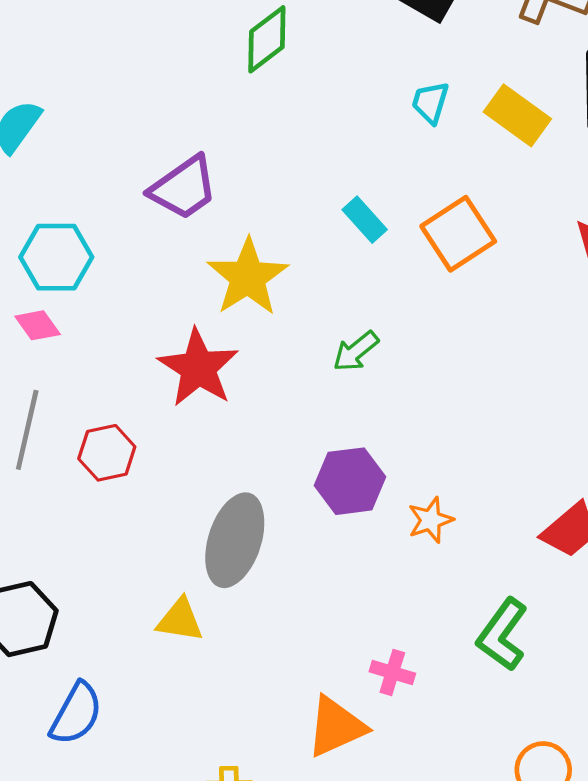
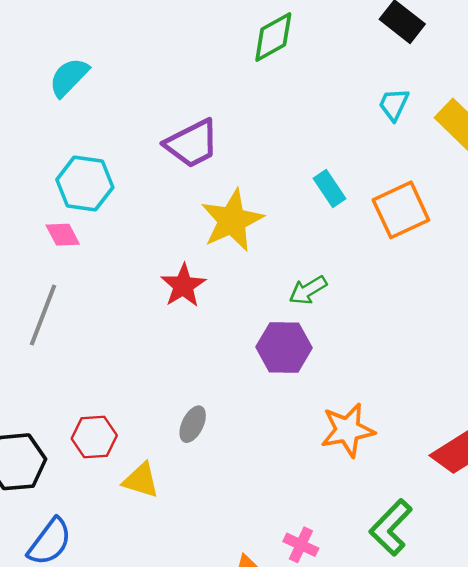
red star: (198, 368) -> (183, 286), size x0.7
red hexagon: (107, 453) -> (94, 437), moved
purple hexagon: (350, 481) -> (284, 347), moved
orange star: (430, 520) -> (348, 430), size x1.5
gray ellipse: (235, 540) -> (193, 424), size x0.5

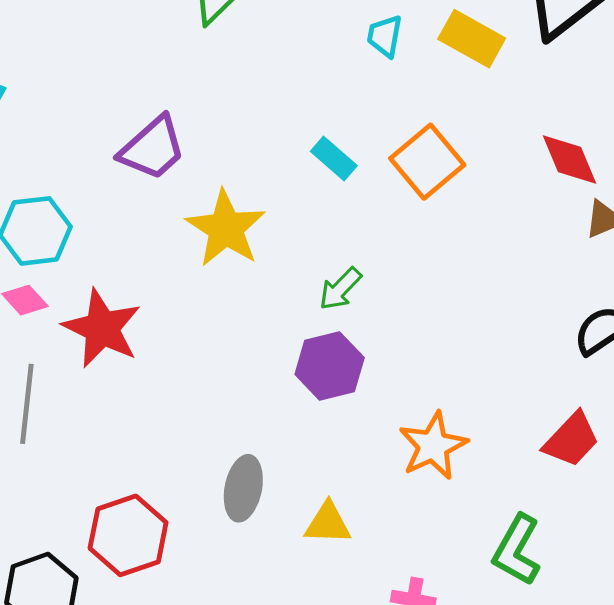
red star: (183, 286) -> (102, 328), moved, size x1.4
gray ellipse: (193, 424) -> (243, 488), size x1.4
red hexagon: (94, 437) -> (128, 535), size x1.4
yellow triangle: (141, 480) -> (328, 523), moved

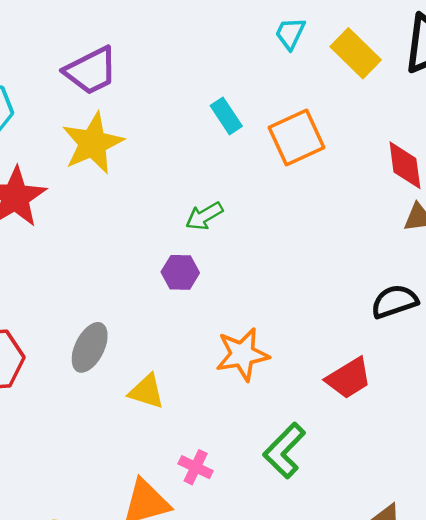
yellow star: (226, 228) -> (93, 143), moved
purple hexagon: (330, 366) -> (180, 272), size x0.7

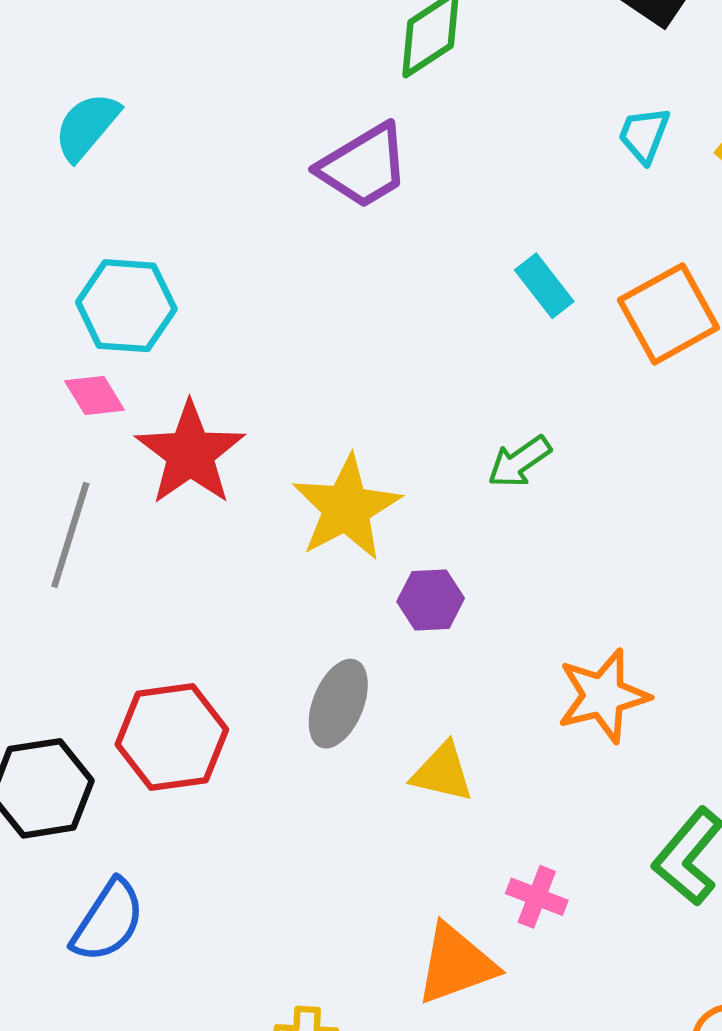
purple trapezoid: (91, 71) -> (364, 166), moved
yellow star: (93, 143) -> (346, 508), moved
purple hexagon: (180, 272) -> (431, 600), moved

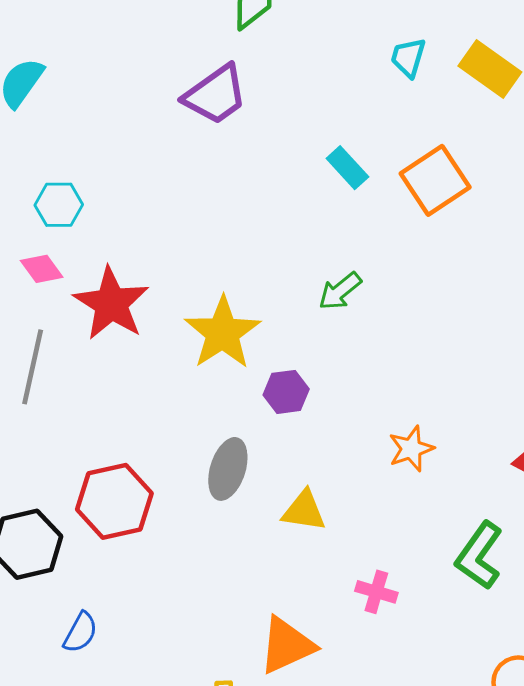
cyan hexagon: (126, 306) -> (59, 205), size x0.7
orange star: (603, 696) -> (411, 449), size x0.7
blue semicircle: (108, 921) -> (80, 632), size x0.7
orange triangle: (456, 964) -> (287, 645), moved

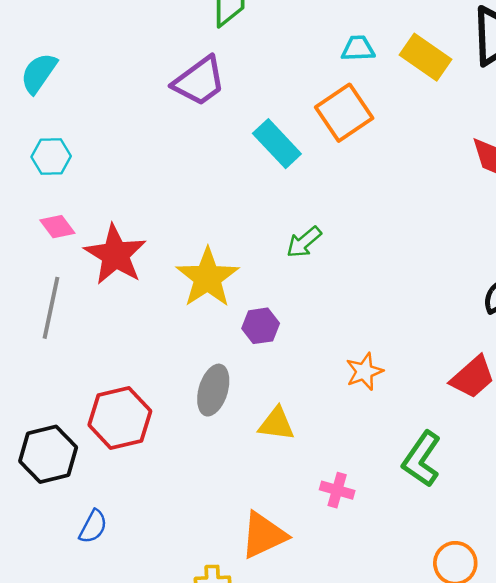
cyan trapezoid: (408, 57) -> (358, 48), turned 72
cyan rectangle: (347, 168) -> (277, 144), moved, size x1.4
orange square: (435, 180) -> (344, 113), moved
cyan hexagon: (59, 205) -> (51, 157), moved

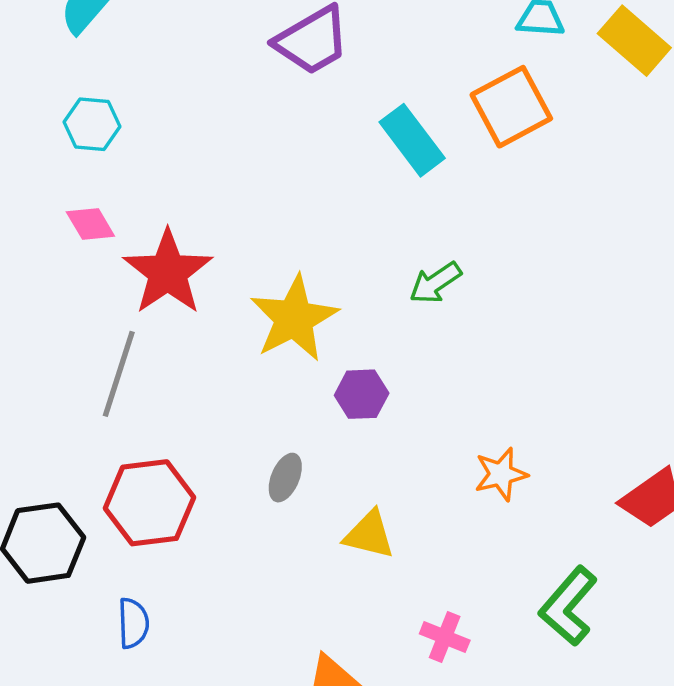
gray line: (51, 308) -> (119, 374), moved
gray ellipse: (213, 390) -> (285, 478), size x0.7
blue semicircle: (93, 527) -> (133, 623), moved, turned -36

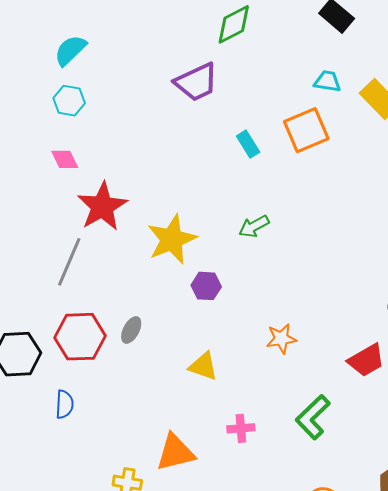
cyan hexagon: (92, 124) -> (69, 101), moved
cyan rectangle: (412, 140) -> (248, 144), size x0.7
pink diamond: (90, 224) -> (65, 159), moved
gray ellipse: (285, 478) -> (131, 330), moved
pink cross: (445, 637) -> (241, 428), turned -32

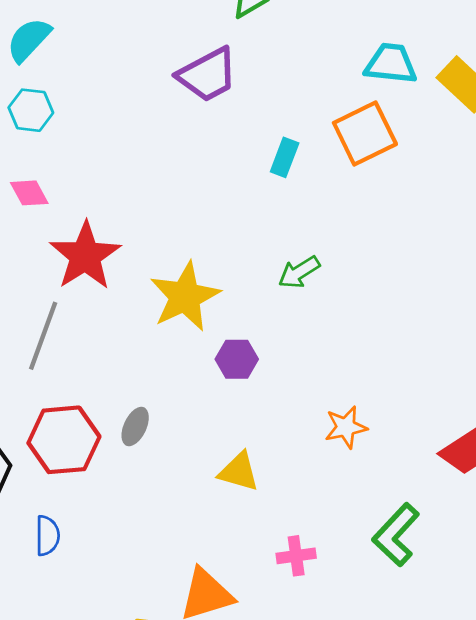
cyan trapezoid: (327, 81) -> (391, 64), size x1.4
cyan rectangle: (248, 144) -> (285, 157), turned 56

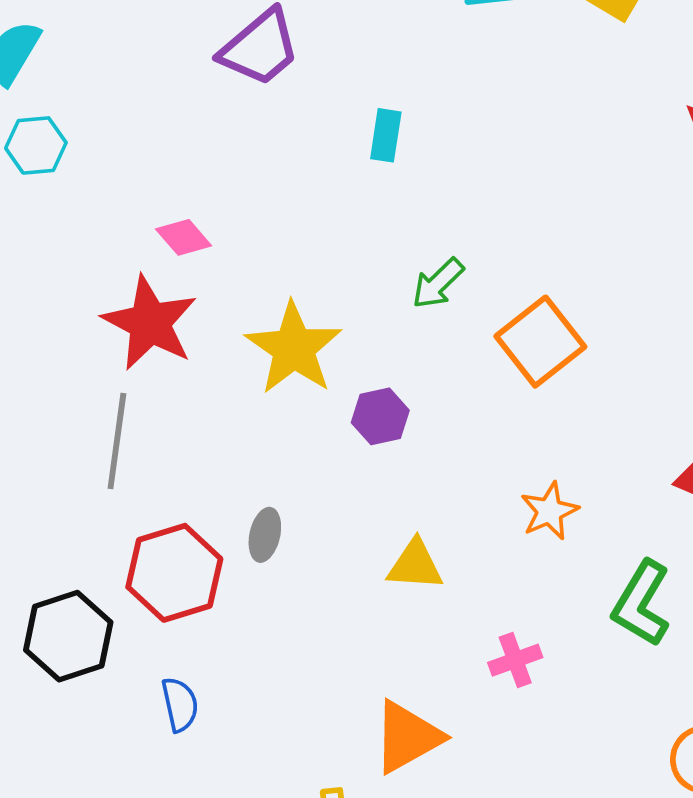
orange square: (365, 134) -> (540, 342), moved
pink diamond: (29, 193) -> (184, 237), moved
orange star: (346, 427) -> (549, 511), moved

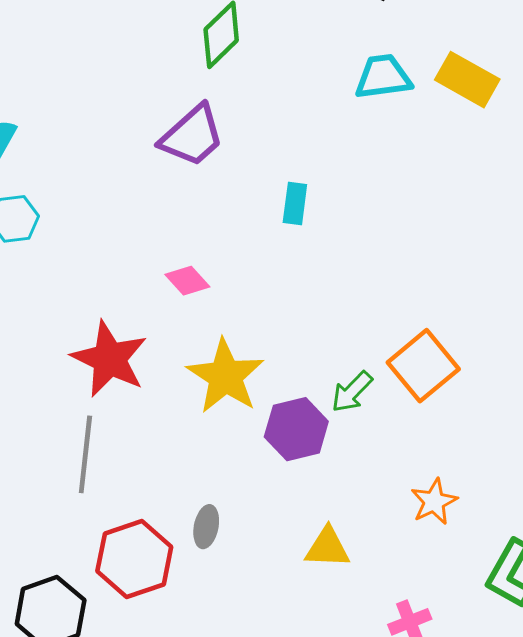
pink diamond: (184, 237) -> (187, 281), moved
green arrow: (438, 283) -> (352, 392), moved
purple hexagon: (380, 416) -> (296, 429), size x1.4

